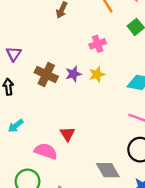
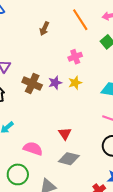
red triangle: (67, 134) -> (65, 134), moved
gray diamond: (108, 170) -> (69, 159), moved, turned -45

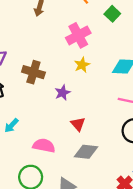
pink cross: (75, 57) -> (78, 35), size x1.5
purple star: (55, 83) -> (63, 93), moved

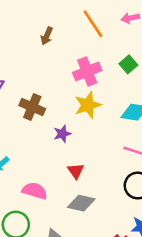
green square: (112, 14) -> (128, 64), moved
yellow star: (82, 65) -> (88, 105), size x1.5

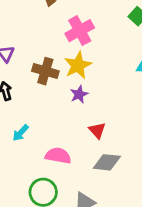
pink cross: (87, 71) -> (80, 31), moved
yellow star: (88, 105) -> (78, 65), moved

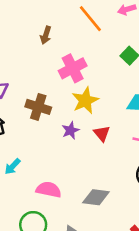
yellow star: (78, 65) -> (85, 100), moved
red triangle: (97, 130) -> (102, 133), moved

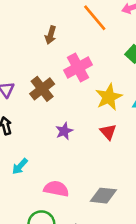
yellow star: (85, 100) -> (109, 97), moved
brown cross: (38, 107) -> (42, 89), moved, turned 35
purple star: (70, 130) -> (64, 131), moved

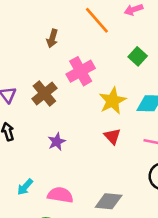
purple star: (64, 131) -> (57, 142), moved
cyan arrow: (20, 166) -> (25, 187), moved

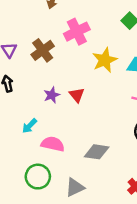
red triangle: (112, 136) -> (77, 95), moved
cyan arrow: (25, 187) -> (29, 126), moved

